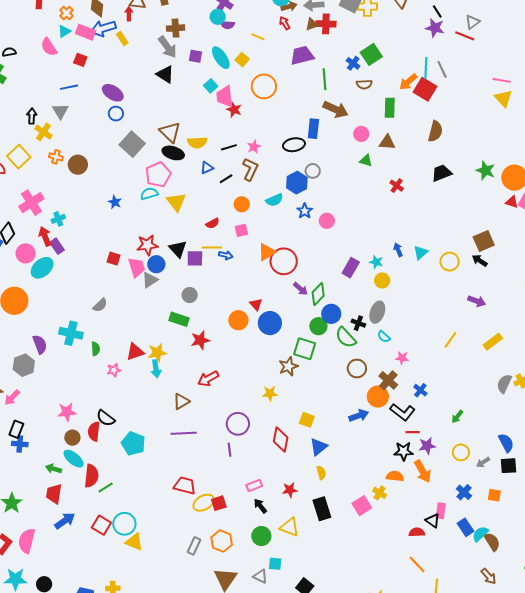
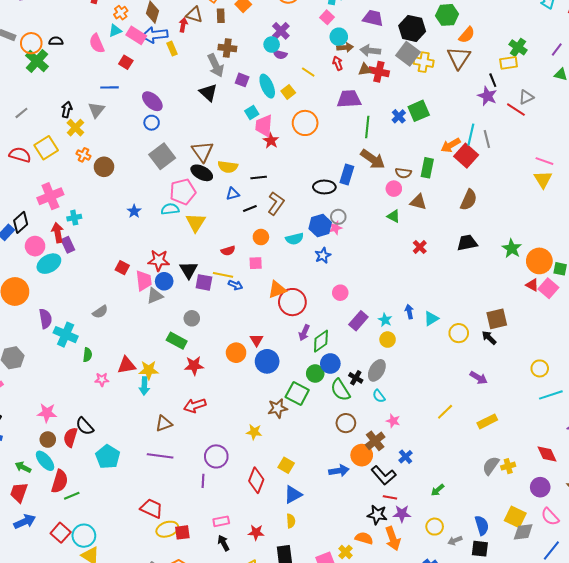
brown semicircle: (364, 84) -> (403, 173), moved
pink star: (254, 147) -> (335, 228), moved
pink circle: (327, 221) -> (340, 293), moved
purple arrow: (301, 289) -> (304, 333), turned 63
purple semicircle: (40, 344) -> (45, 319), moved

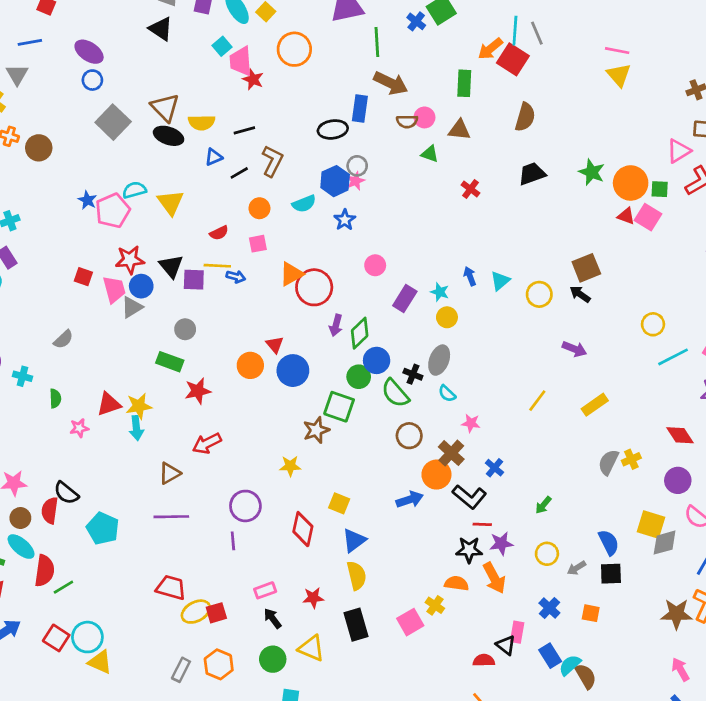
brown semicircle: (403, 173) -> (407, 121), moved
pink pentagon: (183, 192) -> (113, 211), moved
cyan cross: (66, 335) -> (22, 376), size x0.6
yellow semicircle: (291, 521) -> (357, 576), size x1.5

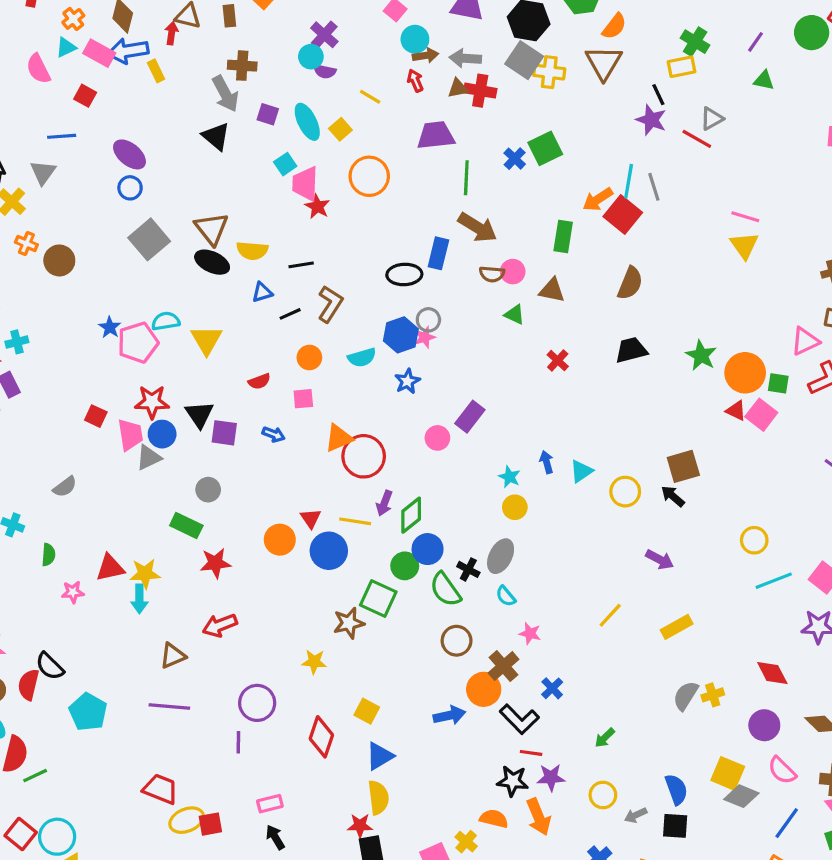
yellow line: (217, 266) -> (355, 521), moved
purple rectangle: (405, 299) -> (470, 417), moved
gray diamond: (665, 543) -> (741, 796), turned 32
red star: (313, 598) -> (360, 826), moved

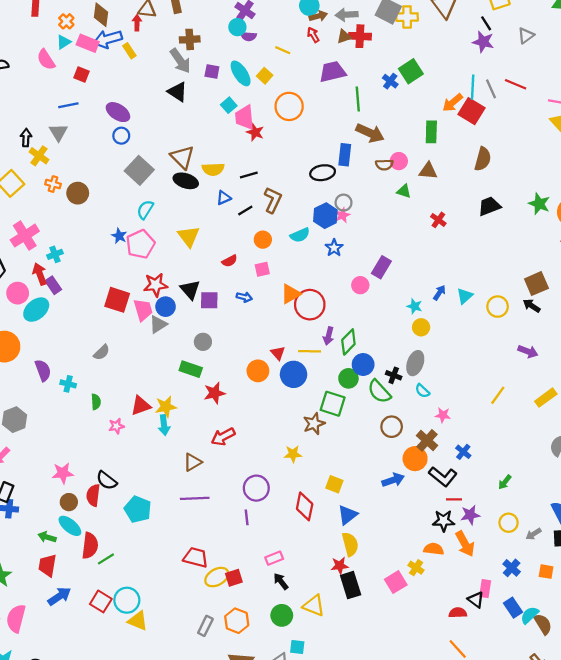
red line: (697, 139) -> (516, 84), moved
cyan semicircle: (166, 321) -> (145, 210), moved, turned -42
red square: (96, 416) -> (117, 300), size x1.6
blue arrow: (547, 462) -> (439, 293), turned 56

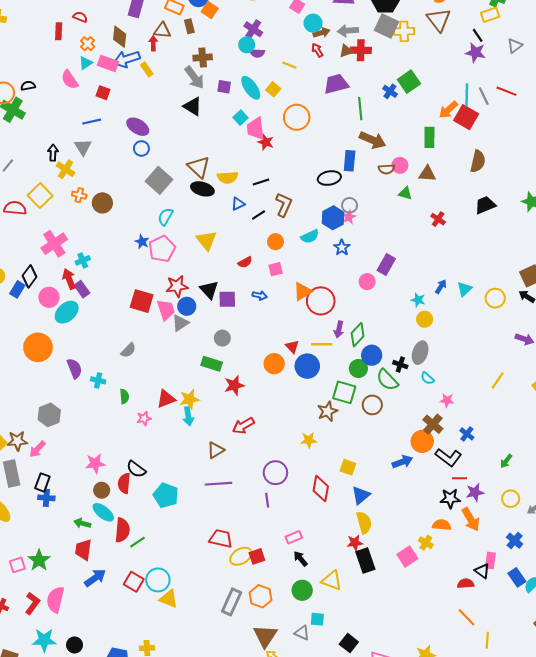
brown circle: (392, 427) -> (372, 405), moved
gray rectangle: (205, 626) -> (232, 602), size x1.4

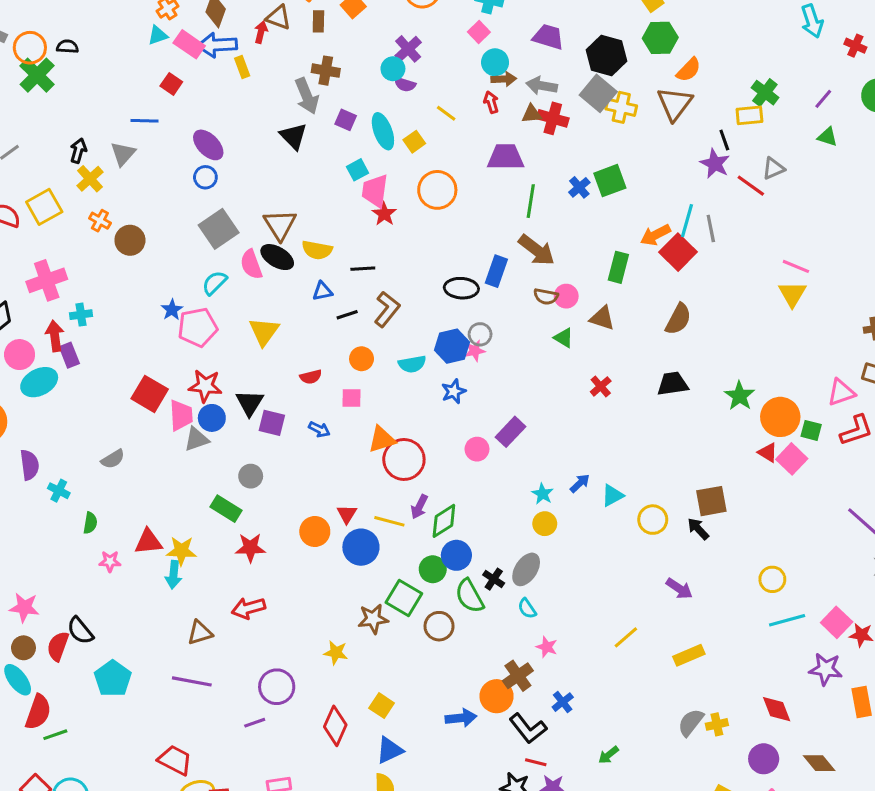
pink semicircle: (70, 80) -> (251, 264), moved
red line: (507, 91) -> (751, 186), moved
purple line: (267, 500) -> (255, 723), turned 64

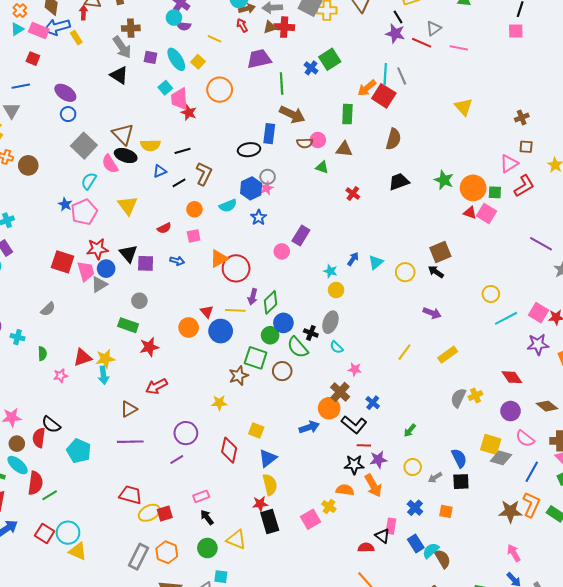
pink line: (796, 266) -> (459, 48), moved

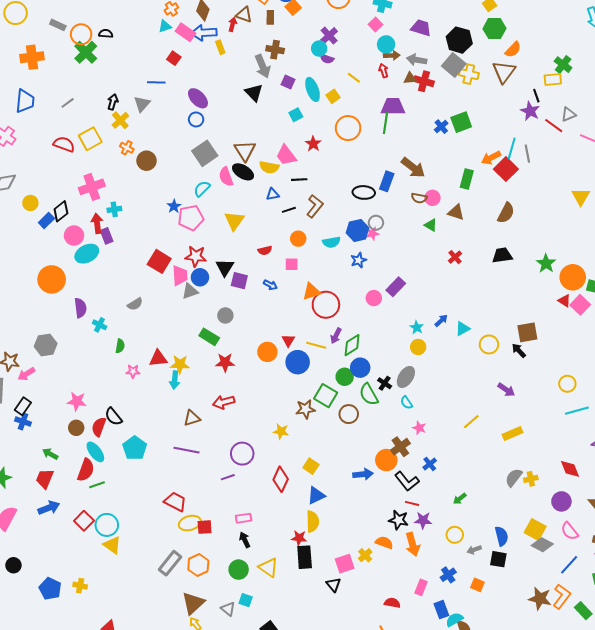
green line: (282, 84) -> (386, 123), moved
pink trapezoid: (179, 99) -> (286, 155), moved, turned -45
cyan ellipse: (18, 465) -> (95, 452), moved
black triangle: (382, 536) -> (334, 585), moved

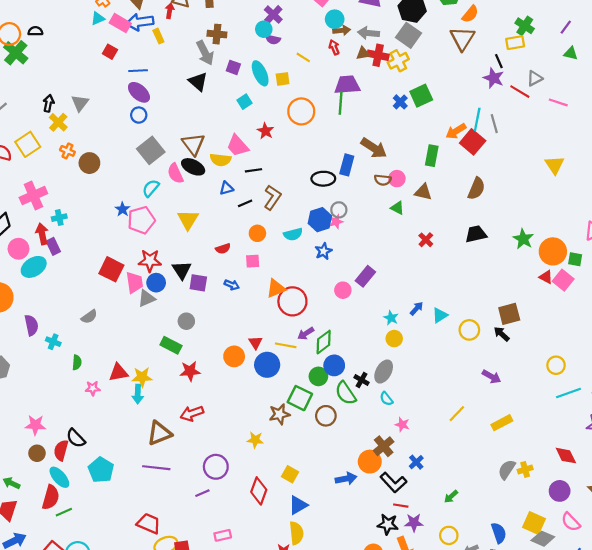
yellow cross: (469, 74) -> (398, 61), moved, turned -36
blue line: (156, 82) -> (138, 71), moved
yellow square: (333, 96) -> (283, 79), turned 32
purple arrow: (336, 336) -> (306, 333), turned 35
brown triangle: (192, 418) -> (159, 433), size x1.4

